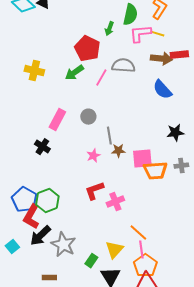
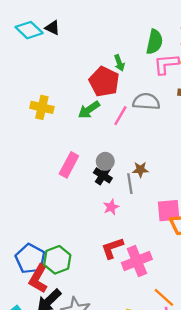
green arrow: (109, 29) -> (119, 63), moved, turned -40
black cross: (42, 147) -> (103, 175), moved
brown star: (118, 151) -> (140, 170), moved
pink cross: (115, 202) -> (137, 261), size x1.4

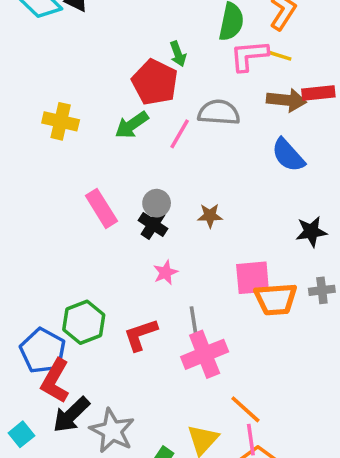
pink rectangle: (69, 165) -> (101, 208), turned -60
gray line: (130, 184) -> (194, 322), moved
red L-shape: (112, 248) -> (141, 335), moved
green hexagon: (57, 260) -> (84, 322), moved

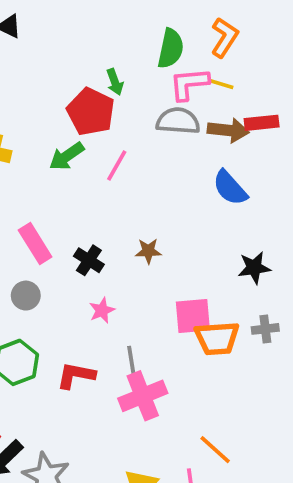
gray semicircle: (219, 112) -> (178, 121), moved
gray circle: (157, 203) -> (26, 296), moved
red L-shape: (141, 335) -> (76, 375), turned 30
orange line: (245, 409) -> (215, 450), moved

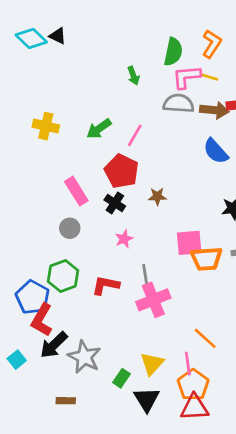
red pentagon: (91, 112) -> (121, 171), moved

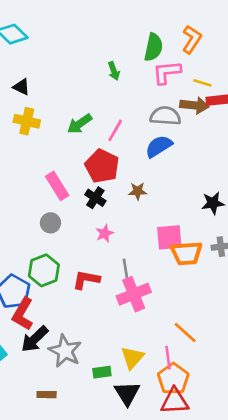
black triangle: (58, 36) -> (21, 87), moved
yellow line: (209, 77) -> (202, 83), moved
gray semicircle: (179, 103) -> (165, 116), moved
blue semicircle: (216, 151) -> (159, 146), moved, turned 100
green rectangle: (121, 378) -> (102, 372), turned 48

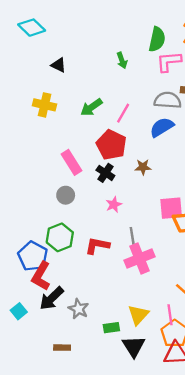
black triangle: (21, 87) -> (59, 65), moved
gray star: (65, 351) -> (79, 309), size x0.7

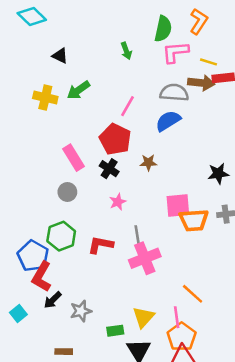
green arrow: (91, 107) -> (78, 90), moved
black arrow: (52, 298) -> (53, 300), size x0.7
gray star: (79, 309) -> (81, 311), turned 30

